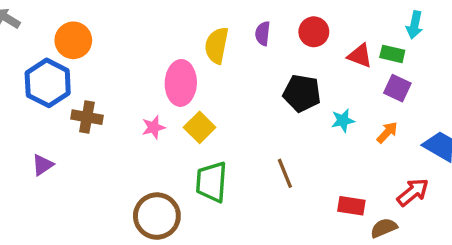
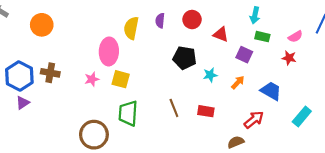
green rectangle: (392, 54) -> (262, 37), moved
blue hexagon: (48, 83) -> (19, 76), moved
yellow square: (200, 127) -> (121, 79), turned -30
red rectangle: (351, 206) -> (206, 111), moved

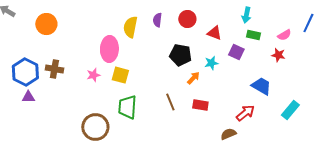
cyan star: (210, 75) -> (211, 63), moved
orange arrow: (238, 82) -> (193, 78), moved
purple triangle: (23, 103) -> (28, 97), turned 32

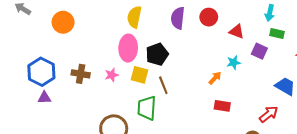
purple semicircle: (157, 20) -> (178, 18), size x1.5
yellow semicircle: (130, 27) -> (134, 17), moved
black pentagon: (180, 55) -> (157, 54), moved, turned -30
brown cross: (54, 69) -> (81, 74), moved
brown line: (170, 102) -> (163, 85), moved

